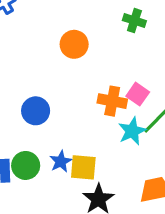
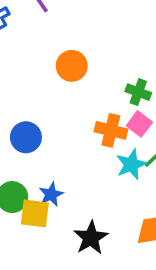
green cross: (134, 21) -> (138, 92), moved
yellow square: (83, 167) -> (35, 213), moved

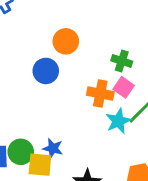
blue circle: (26, 137) -> (46, 71), moved
blue star: (51, 194) -> (53, 148), turned -30

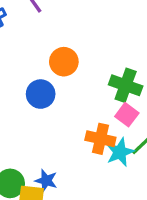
green cross: (122, 61) -> (126, 85), size x1.4
orange cross: (100, 93) -> (100, 139), moved

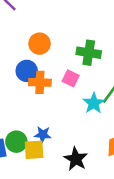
pink square: (127, 115) -> (71, 78), moved
orange cross: (100, 139) -> (40, 82), moved

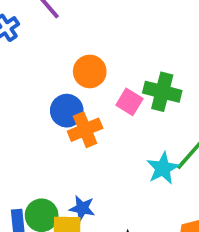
pink square: (71, 78) -> (129, 102), moved
orange cross: (40, 82) -> (85, 130), turned -30

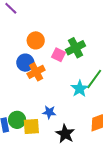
green cross: (162, 92) -> (76, 48), turned -36
blue star: (82, 208) -> (49, 112), moved

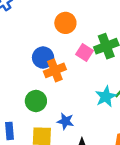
orange circle: (36, 40) -> (65, 23), moved
green circle: (17, 120) -> (36, 101), moved

